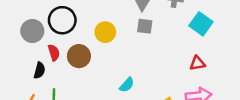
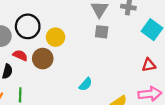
yellow circle: (105, 32) -> (56, 37), moved
red semicircle: (54, 53) -> (20, 55), turned -48

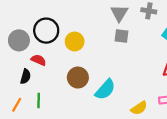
brown circle: (43, 59) -> (78, 78), moved
cyan semicircle: (86, 84) -> (105, 90), size x1.5

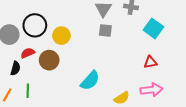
red semicircle: (39, 60) -> (28, 53), turned -48
brown circle: (78, 78) -> (49, 60), moved

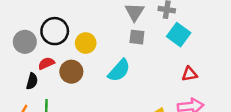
cyan square: (153, 28) -> (179, 35), moved
cyan semicircle: (90, 81) -> (119, 70), moved

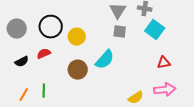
gray circle: (25, 42) -> (17, 29), moved
brown circle: (71, 72) -> (78, 70), moved
black semicircle: (32, 81) -> (22, 62), moved, turned 48

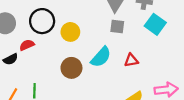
red semicircle: (44, 54) -> (27, 45), moved
red triangle: (164, 63) -> (131, 60), moved

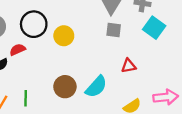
cyan semicircle: (101, 57) -> (96, 87), moved
brown circle: (71, 68) -> (65, 87), moved

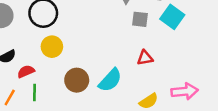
gray square: (114, 30) -> (140, 19), moved
yellow circle: (64, 36) -> (52, 47), moved
red semicircle: (18, 50) -> (26, 71), moved

